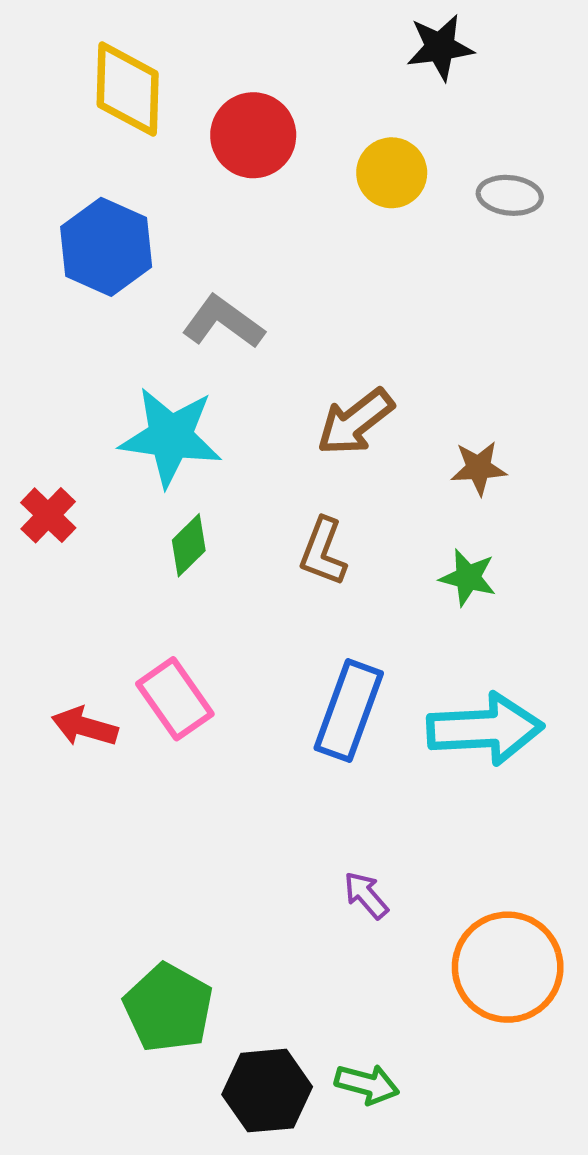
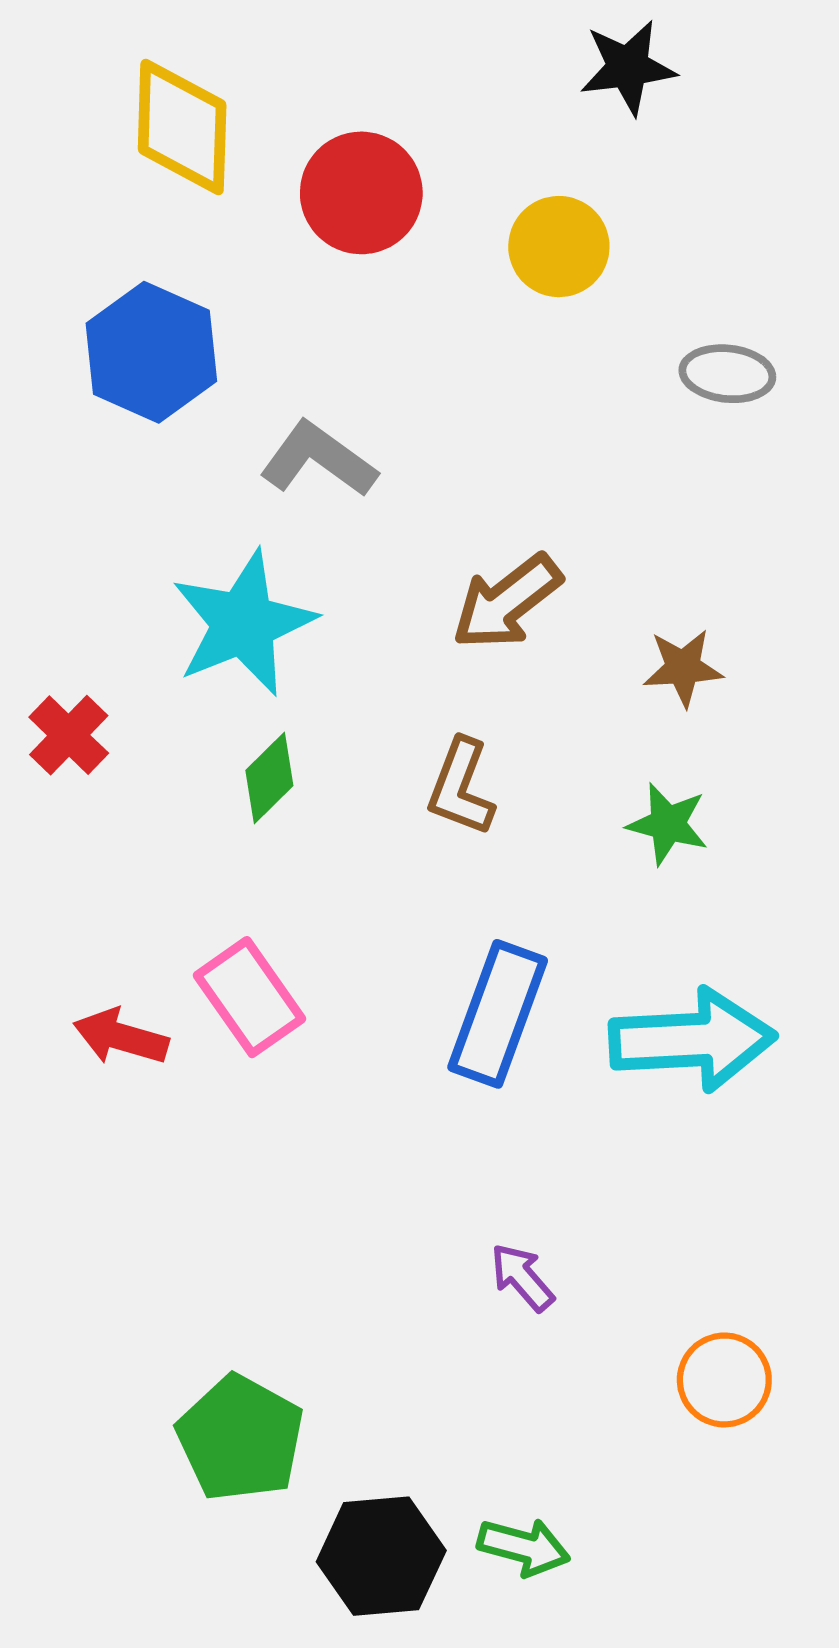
gray ellipse: (510, 195) -> (727, 374), moved
cyan star: (171, 437) -> (243, 623), turned -30
orange circle: (508, 967) -> (724, 1380), size x0.6

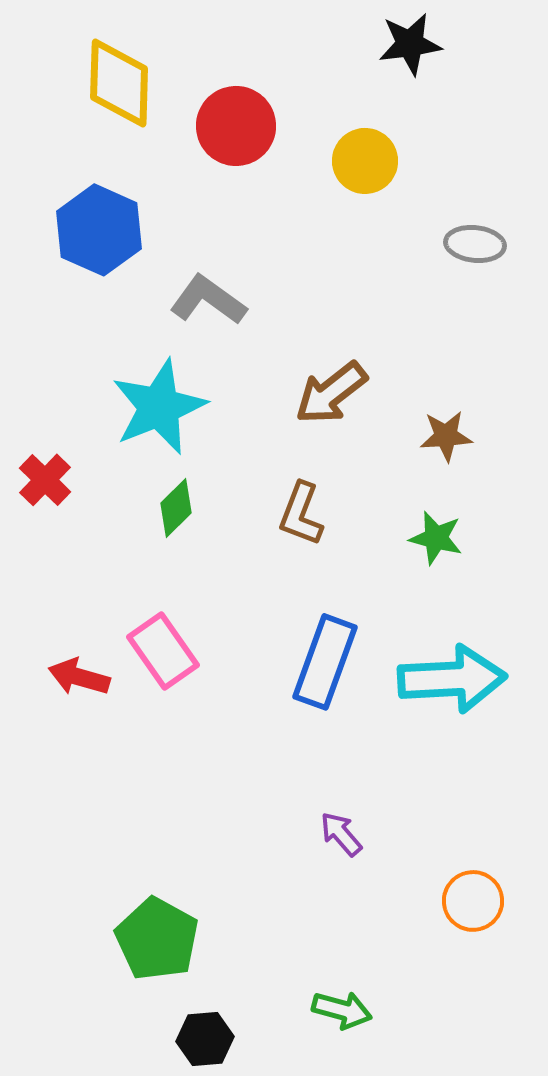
black hexagon: (381, 1556) -> (205, 1039), moved, size x0.7

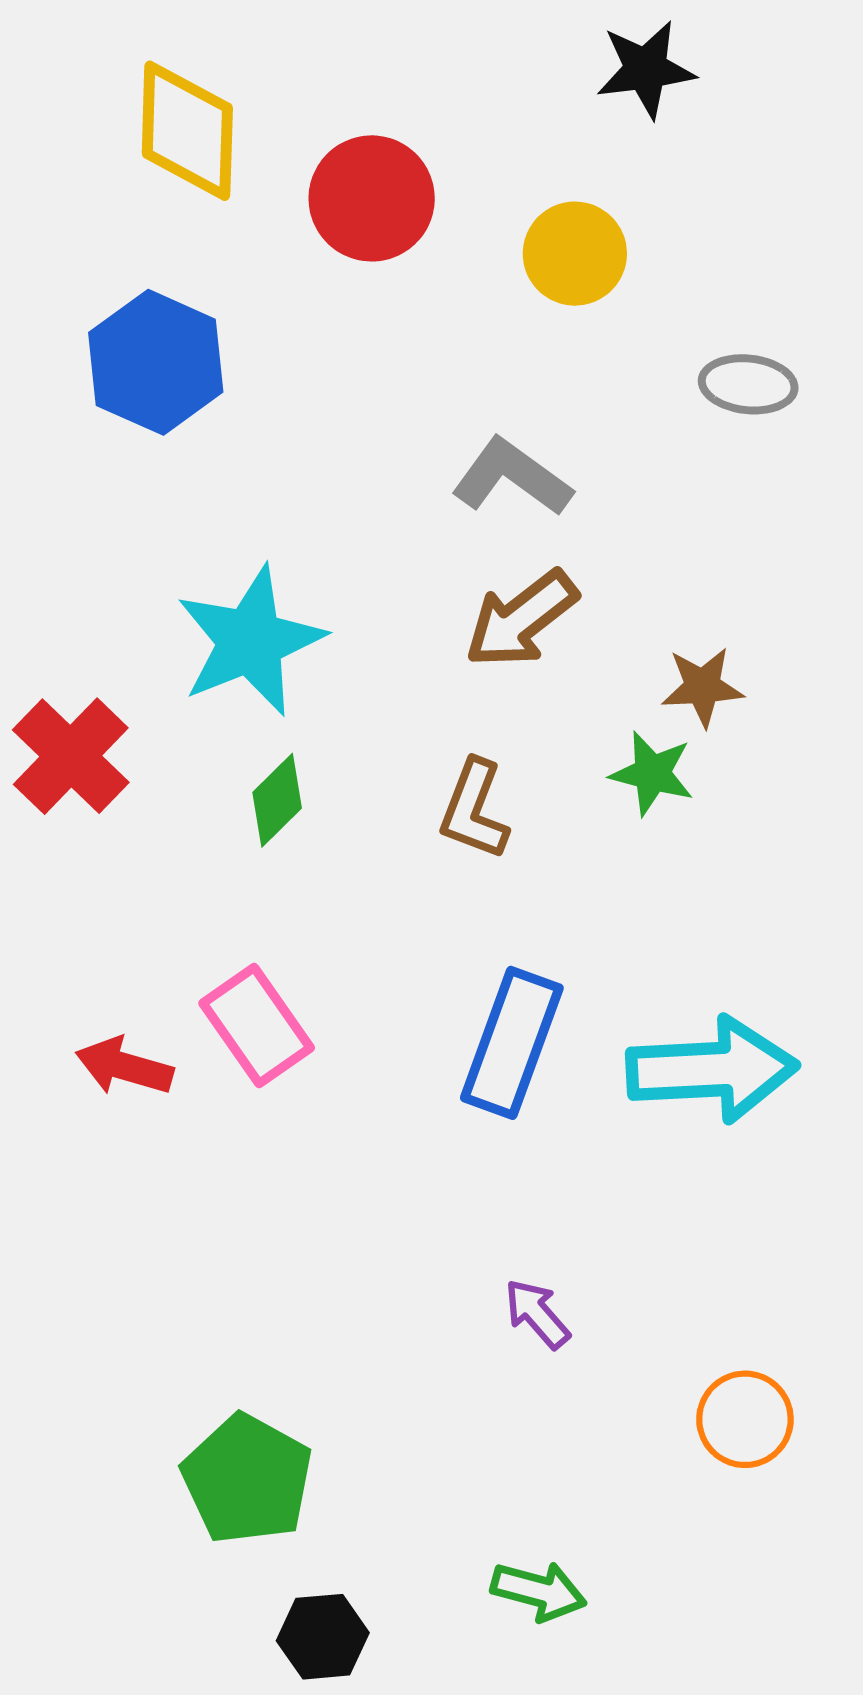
gray L-shape: (208, 300) -> (512, 477), moved
red cross: (45, 480) -> (71, 756), size x1.4
green star: (436, 538) -> (652, 773), moved

